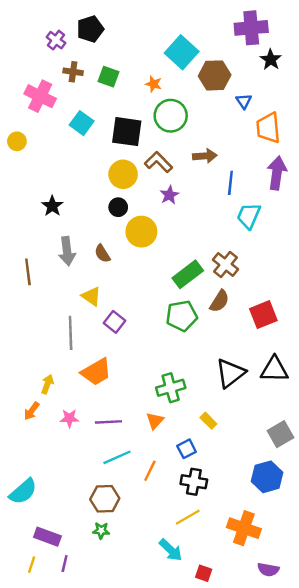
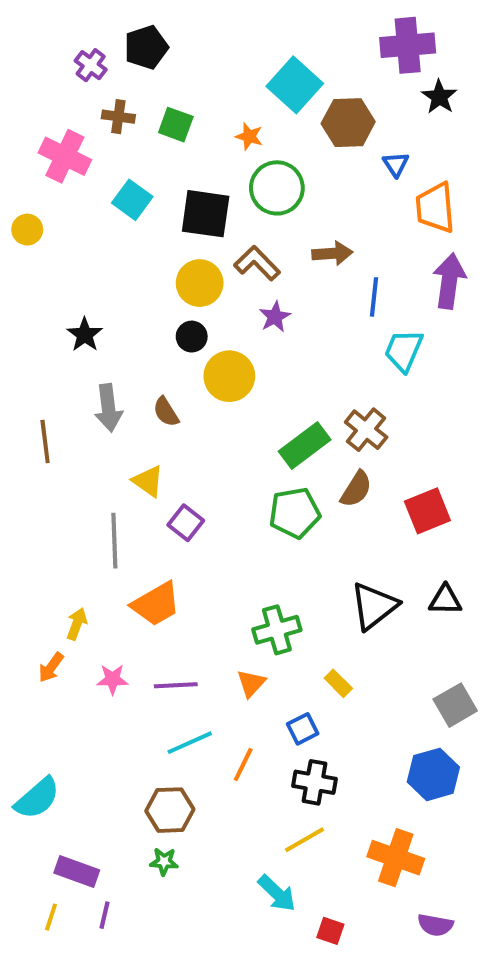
black triangle: (274, 369) -> (445, 600), size x0.7

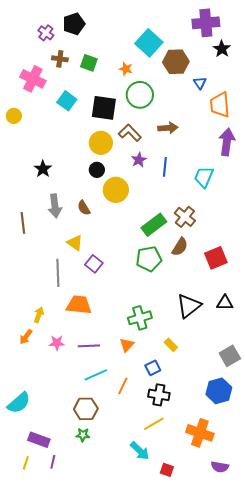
blue line: (374, 297) -> (165, 167), moved
orange trapezoid: (156, 604) -> (79, 305), turned -144

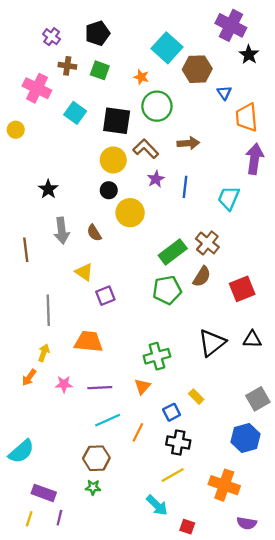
purple cross: (206, 23) -> (231, 25), turned 32
black pentagon: (74, 24) -> (98, 33), moved
purple square: (94, 264) -> (105, 296), turned 30
gray line: (58, 273) -> (48, 310), moved
yellow rectangle: (171, 345) -> (196, 397), moved

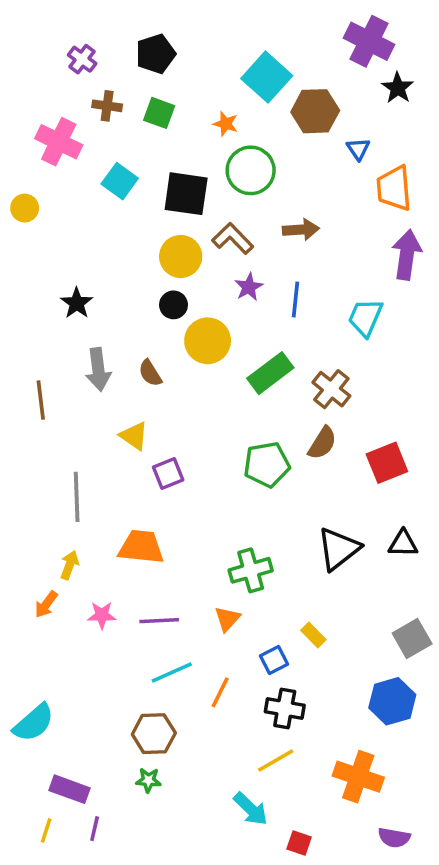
green rectangle: (173, 252) -> (270, 373), moved

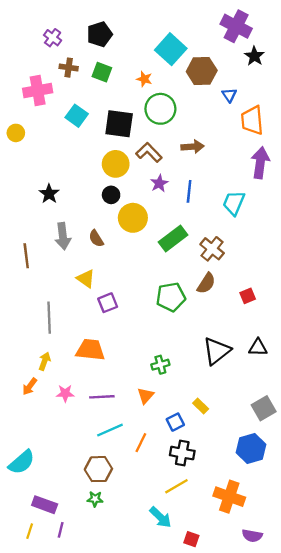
pink cross: (59, 142) -> (38, 90), turned -36
red square: (387, 463) -> (248, 296), size x0.6
green cross: (251, 570) -> (160, 365), size x0.7

